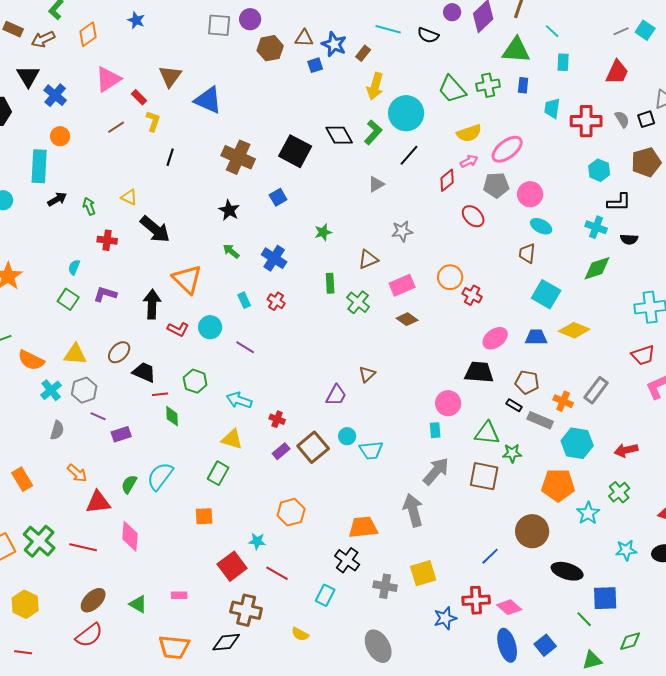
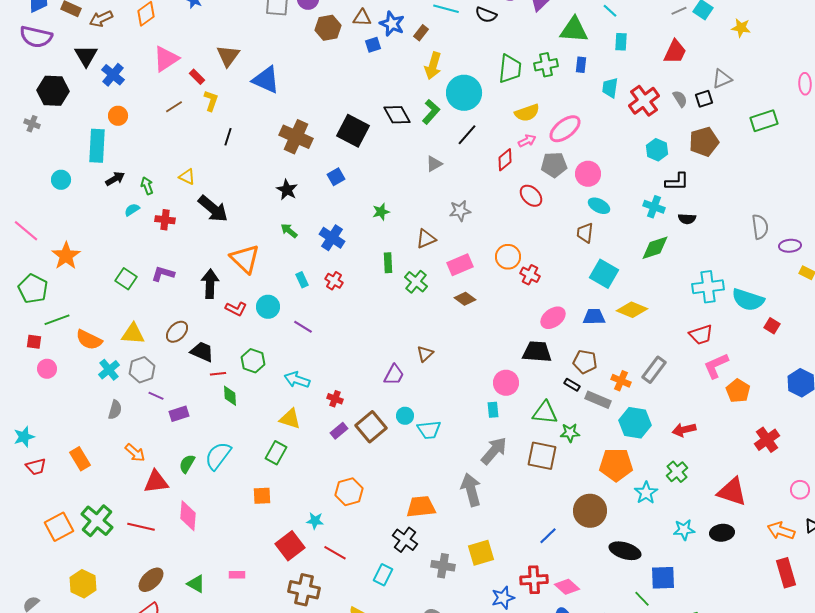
green trapezoid: (452, 89) -> (510, 69), turned -132
red cross: (586, 121) -> (644, 101), turned -36
cyan semicircle: (74, 267) -> (132, 210), moved, turned 35

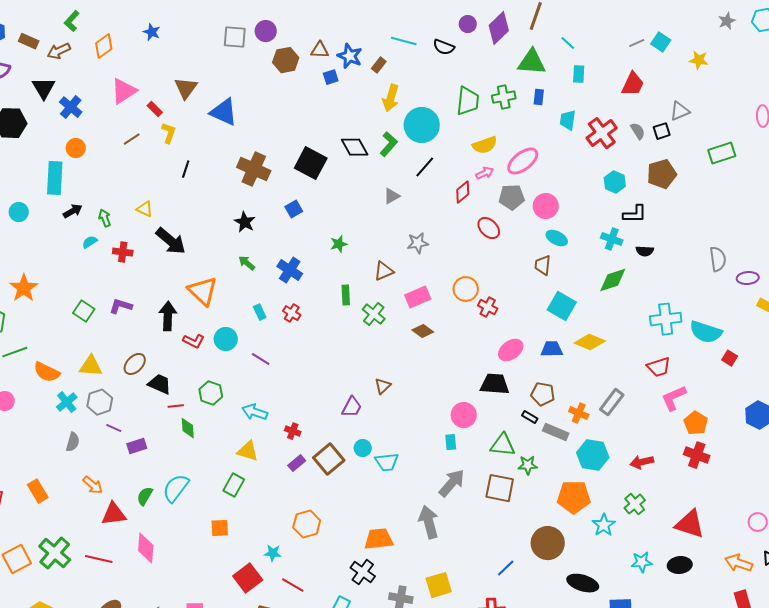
red cross: (767, 440) -> (697, 455), moved, turned -35

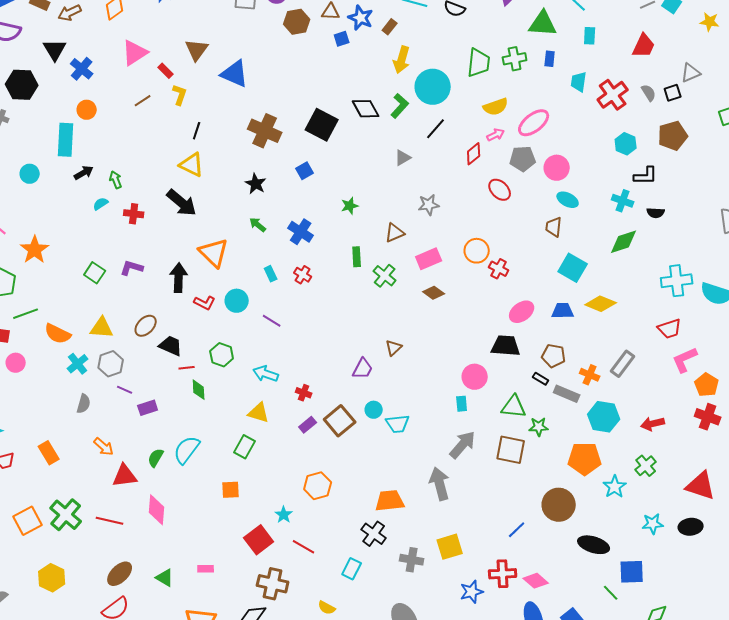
yellow triangle: (145, 209) -> (192, 165), moved, size x1.5
cyan star: (273, 553) -> (284, 515), turned 30

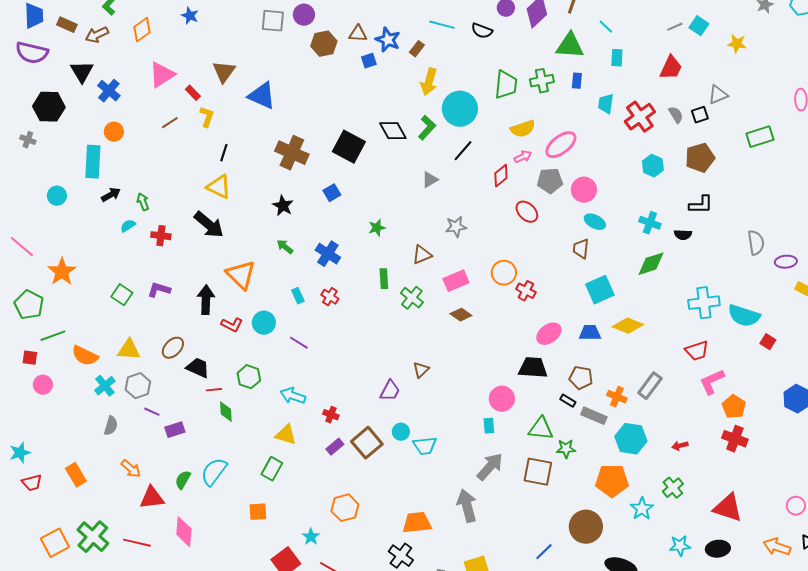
black L-shape: (646, 176) -> (701, 205), moved
cyan square: (573, 268) -> (600, 290), turned 36
red arrow: (653, 424) -> (680, 446), size x0.7

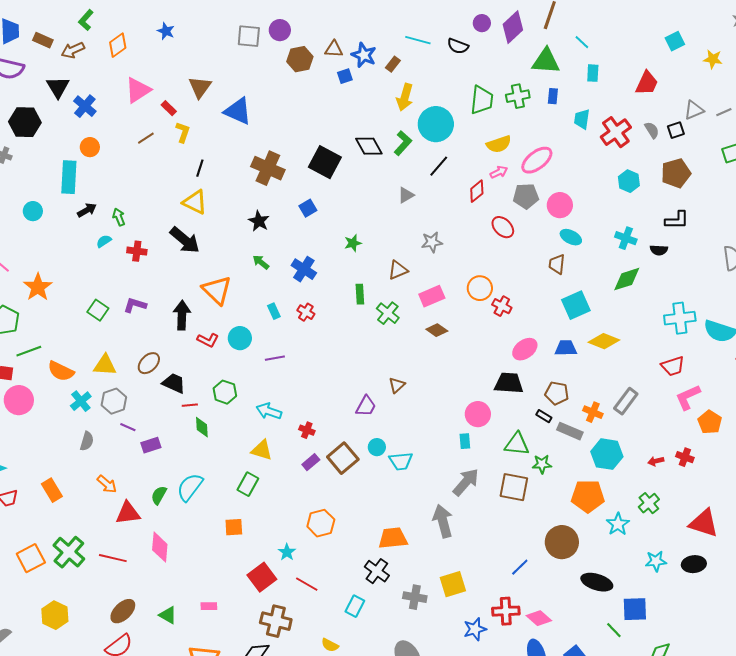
cyan square: (699, 26) -> (675, 41), turned 30
gray line: (675, 27) -> (724, 112), moved
purple line: (299, 343) -> (275, 358), turned -42
pink circle: (43, 385) -> (19, 400), size x1.5
red cross: (735, 439) -> (685, 457), moved, size x0.7

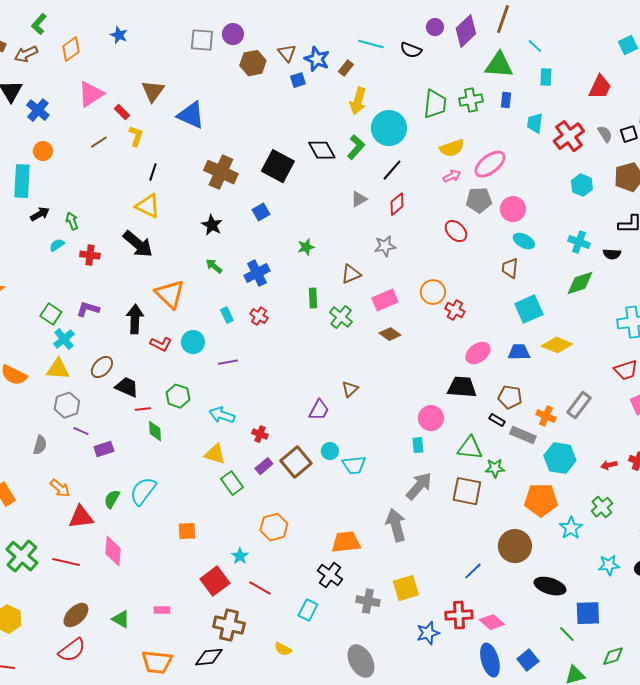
brown triangle: (334, 49) -> (287, 53), turned 48
red diamond: (477, 191) -> (397, 204), moved
blue cross: (304, 269) -> (257, 273), turned 30
cyan cross: (81, 401) -> (64, 339), moved
green rectangle: (248, 484) -> (232, 483), moved, turned -65

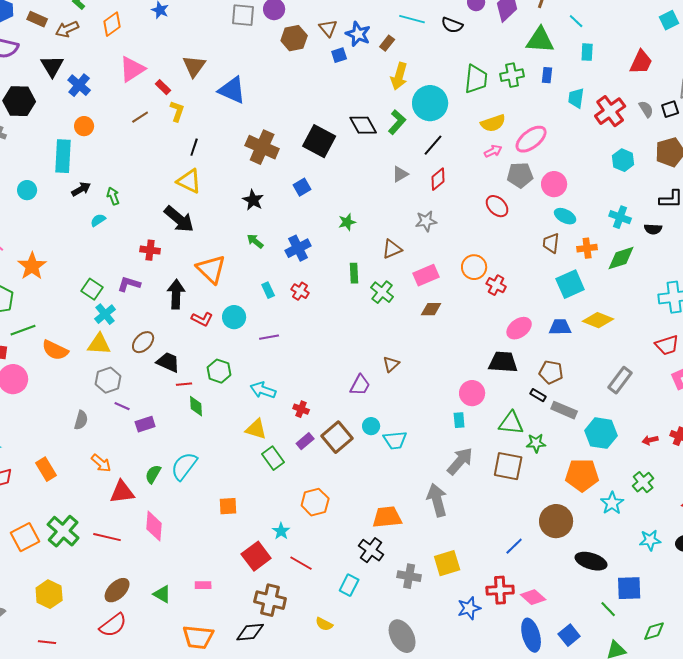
red cross: (90, 255) -> (150, 250), moved
brown diamond: (390, 334) -> (431, 309), turned -35
orange cross: (546, 416) -> (587, 248), moved, turned -30

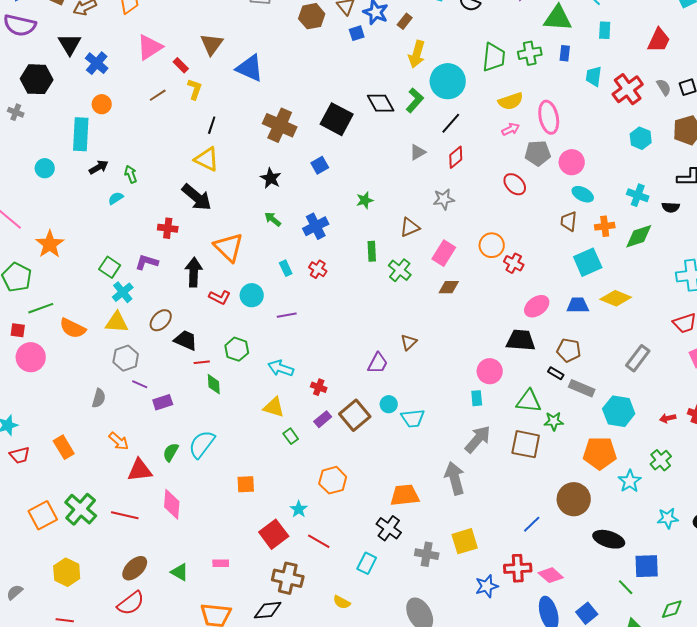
pink ellipse: (531, 139) -> (549, 117), turned -64
pink rectangle: (426, 275) -> (444, 253), turned -35
green rectangle: (273, 458) -> (291, 436), size x0.7

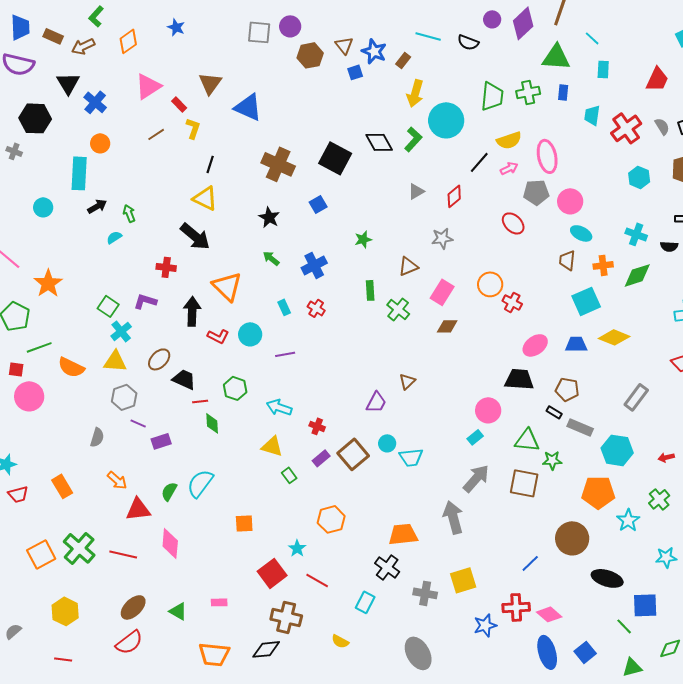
black line: (451, 123) -> (479, 162), moved
cyan rectangle: (477, 398) -> (475, 437), turned 56

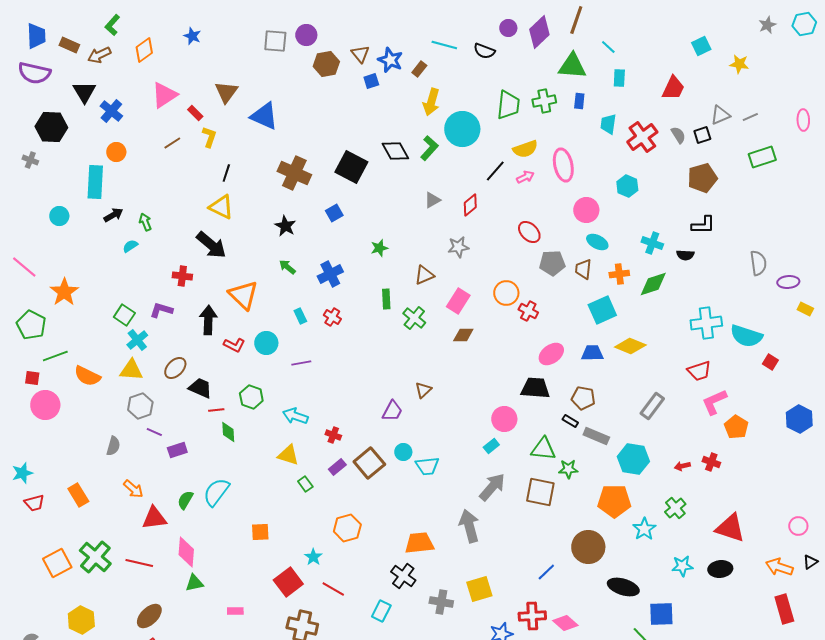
cyan hexagon: (639, 177) -> (627, 186), moved
gray pentagon: (536, 192) -> (552, 263), moved
green triangle: (178, 611) -> (194, 583), moved, turned -42

